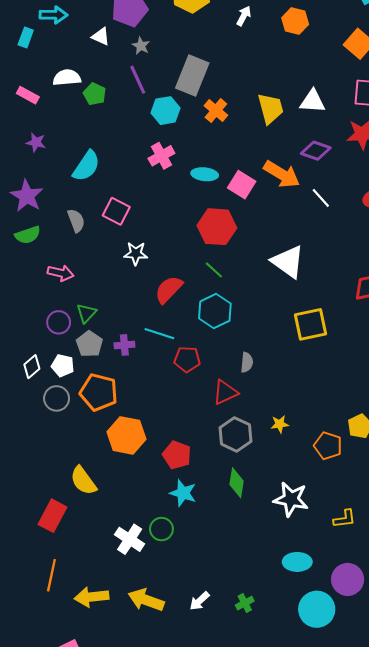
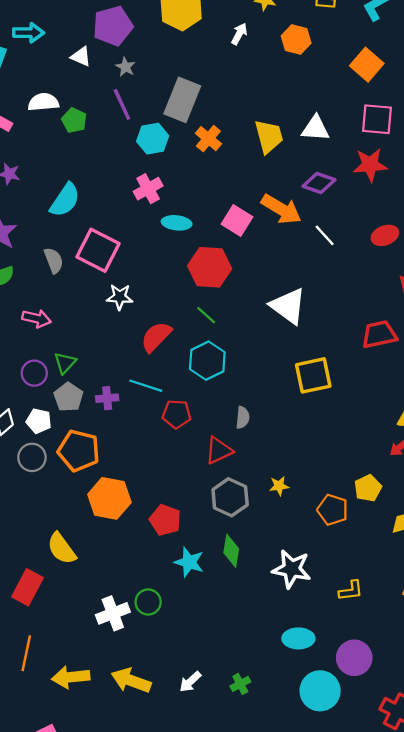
cyan ellipse: (205, 174) -> (177, 223), moved
pink square: (116, 211) -> (98, 250), size x1.4
cyan star: (183, 493) -> (189, 562), moved
white cross: (130, 539) -> (113, 613), turned 36

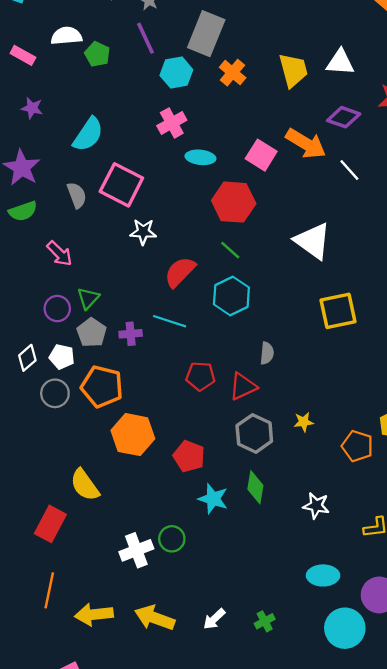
pink arrow: (37, 318) -> (60, 254), turned 32
red pentagon: (177, 414) -> (200, 376), moved
white star: (292, 569) -> (316, 506), size x0.7

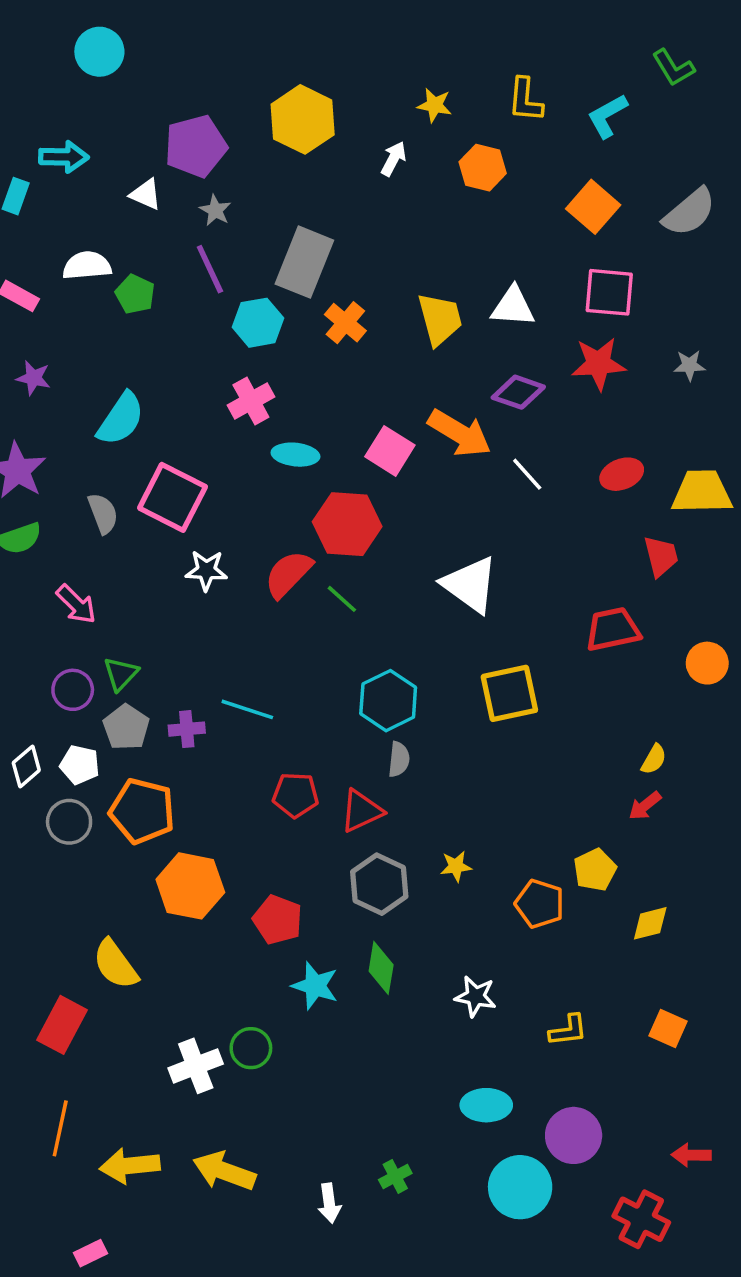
red semicircle: (180, 272) -> (288, 574), moved
cyan hexagon: (231, 296) -> (388, 701), moved
white arrow: (214, 619) -> (329, 1203), moved, turned -55

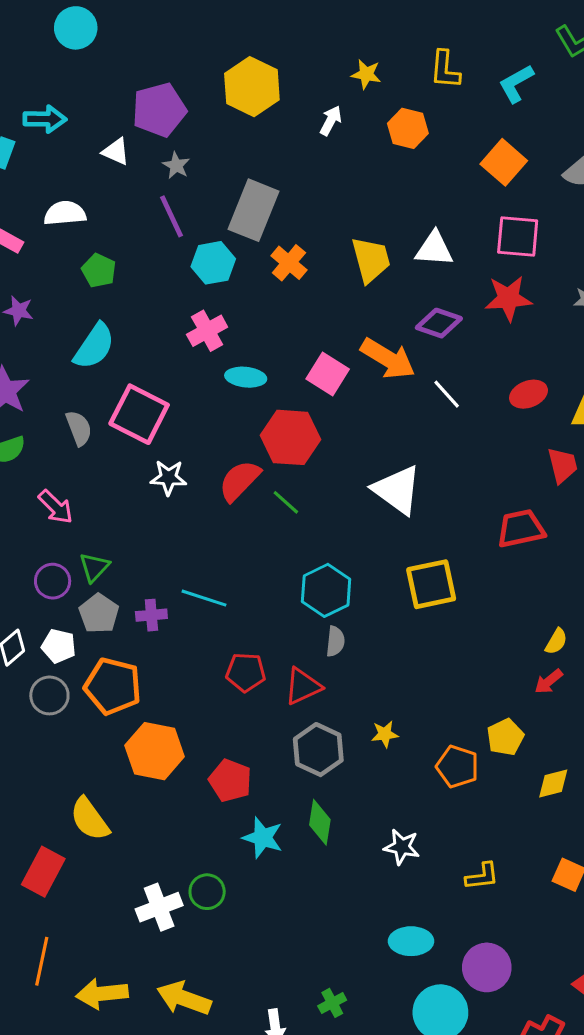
green pentagon: (135, 294) -> (99, 270), moved

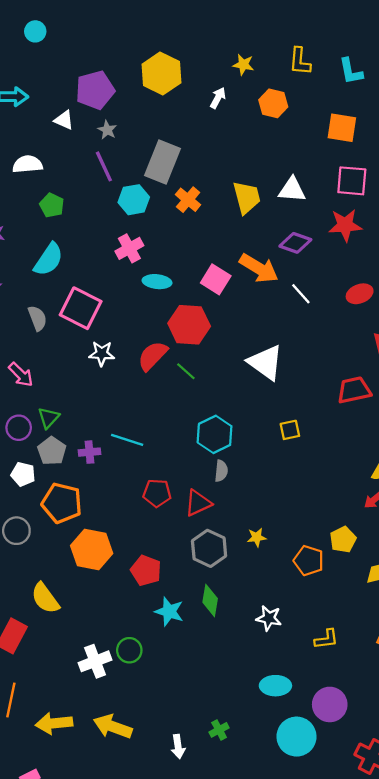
cyan circle: (76, 28) -> (35, 31), size x0.7
cyan L-shape: (516, 84) -> (351, 71), turned -72
orange square: (504, 162) -> (342, 128), turned -32
yellow square: (431, 584) -> (290, 430), size x0.6
gray circle: (49, 695) -> (16, 531), moved

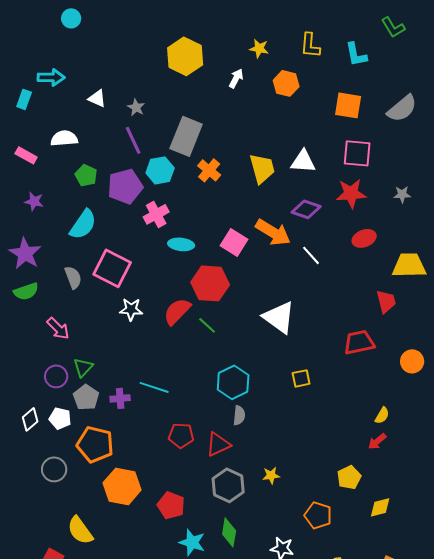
purple pentagon: (95, 90) -> (125, 186), moved
red ellipse: (360, 294) -> (364, 238), moved
orange pentagon: (309, 561) -> (318, 515), moved

